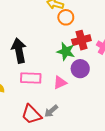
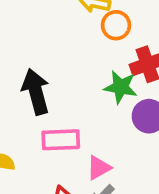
pink triangle: (60, 83) -> (99, 168), moved

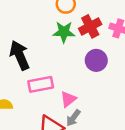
green star: (121, 87) -> (64, 32), moved

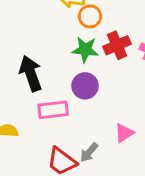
purple circle: (96, 60) -> (85, 86), moved
pink triangle: (68, 99) -> (124, 133), moved

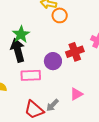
red cross: (117, 45) -> (75, 52), moved
green star: (85, 50) -> (21, 34), moved, turned 30

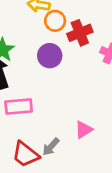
red cross: (75, 52) -> (80, 33), moved
purple circle: (53, 61) -> (50, 56), moved

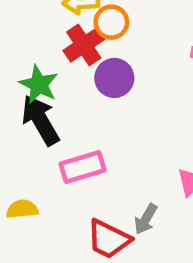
red cross: (80, 33) -> (84, 45), moved

